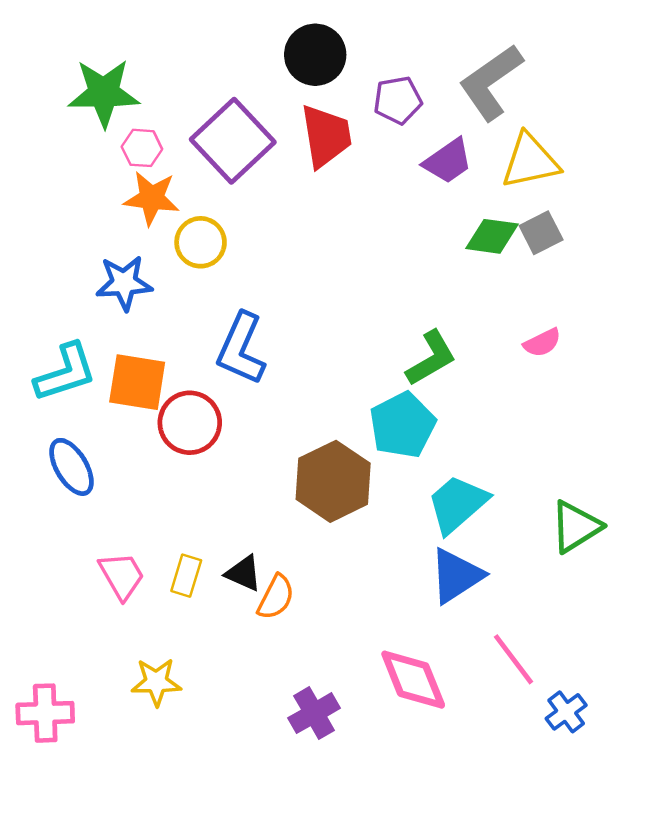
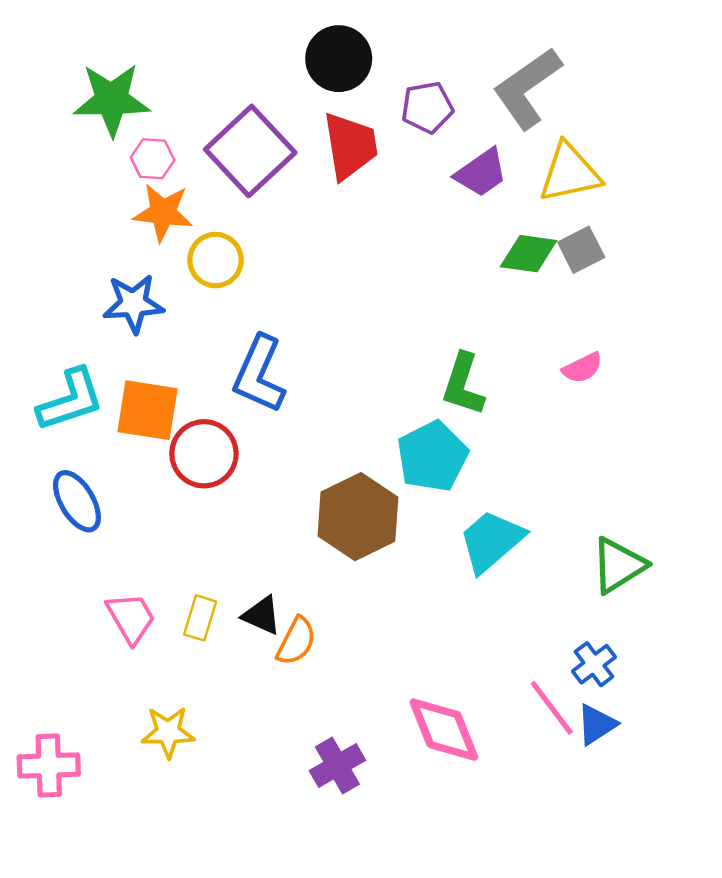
green L-shape: (431, 358) -> (463, 384), turned 138
blue triangle: (456, 576) -> (597, 724), moved, size x0.7
blue cross: (566, 712) -> (594, 664), moved

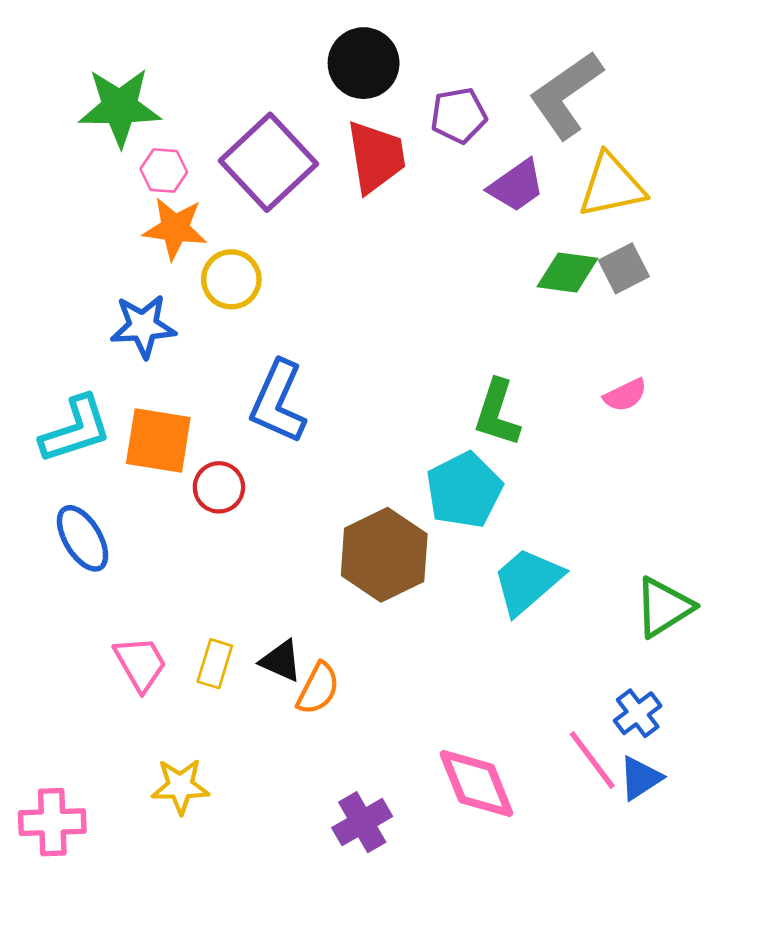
red circle: (204, 454) -> (219, 487), size x0.7

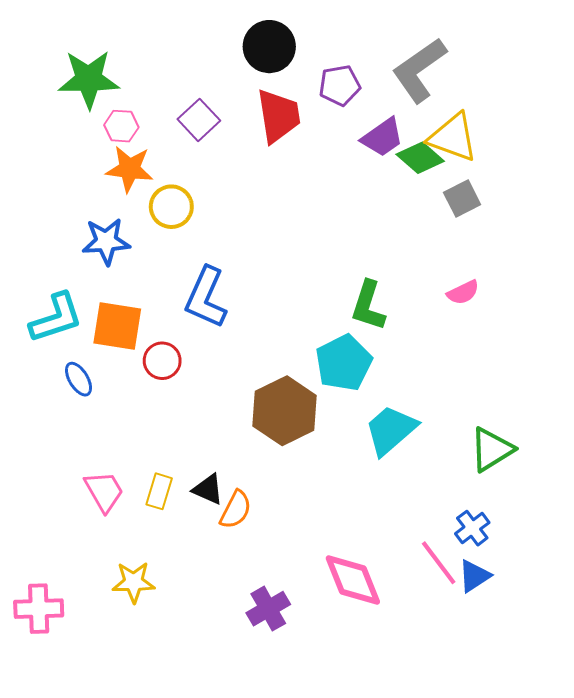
purple square: (269, 162) -> (199, 120), size x0.6
yellow triangle: (611, 186) -> (453, 137), turned 32
green diamond: (567, 272) -> (420, 158), moved, turned 33
blue ellipse: (83, 538) -> (79, 379), moved, size x0.7

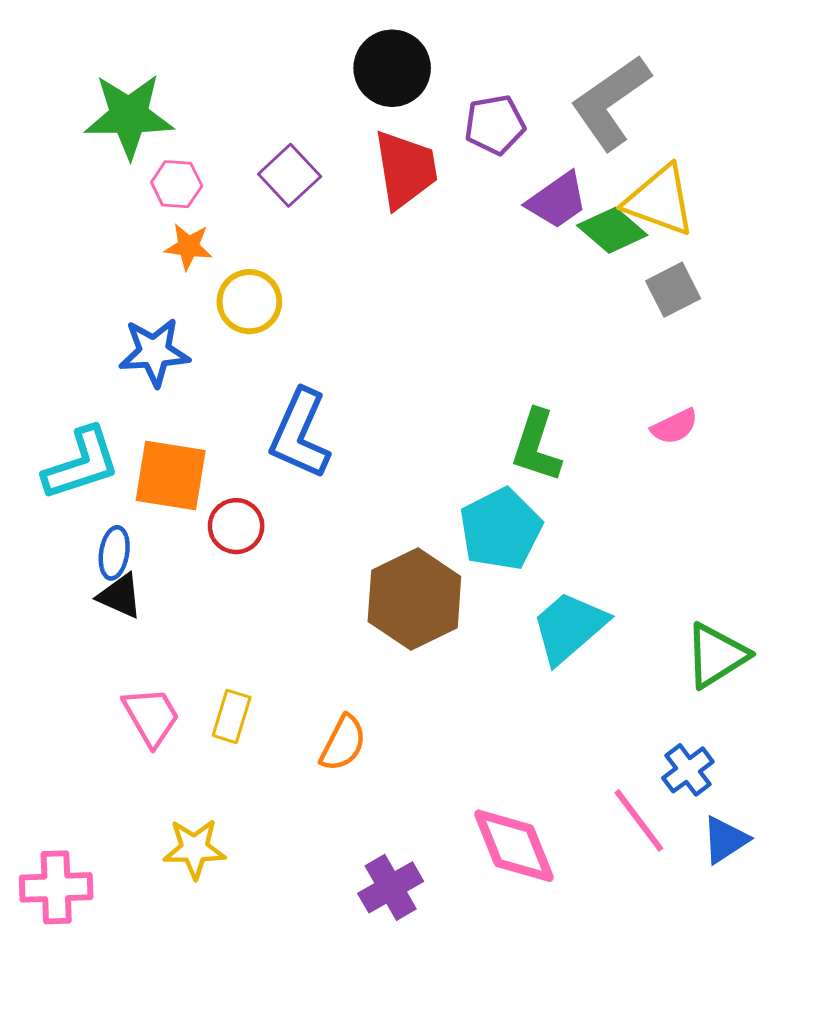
orange star: (130, 169) -> (188, 247), size x0.7
blue ellipse: (79, 379) -> (114, 553), turned 40
black triangle: (208, 489) -> (120, 596), moved
blue triangle: (474, 576) -> (725, 840), moved

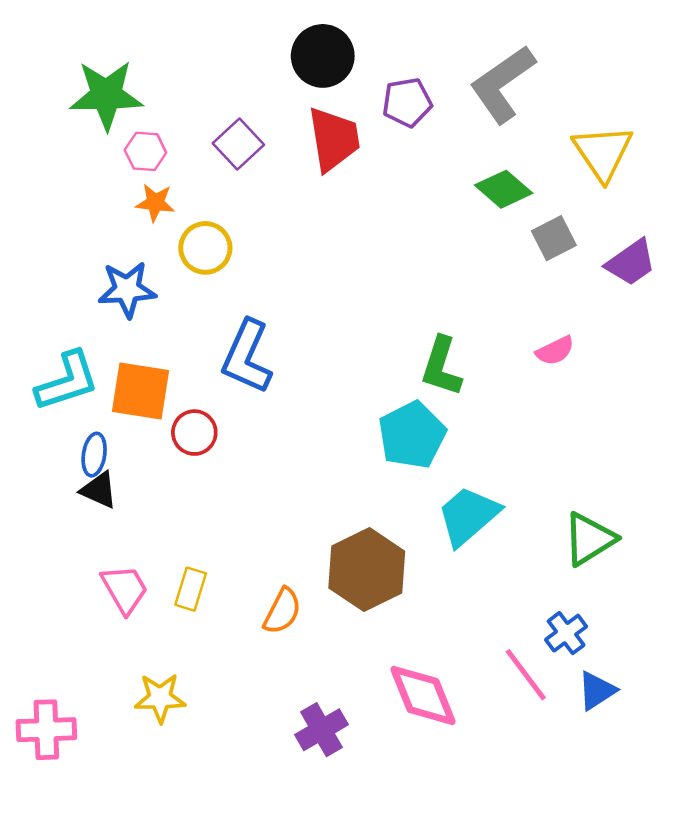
purple trapezoid: (557, 201) -> (631, 263), moved
yellow triangle: (660, 201) -> (603, 153), moved, turned 36
brown hexagon: (414, 599) -> (367, 570), moved

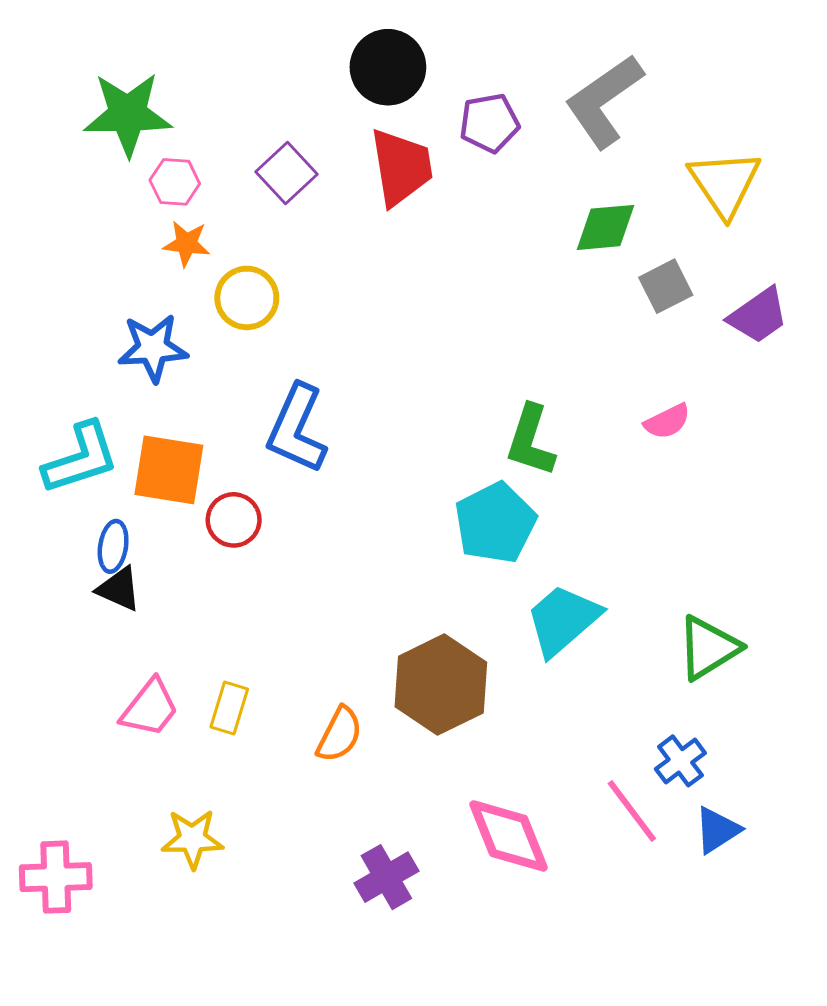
green diamond: (504, 189) -> (605, 227), turned -46
pink trapezoid: (125, 589) -> (150, 708), turned 68

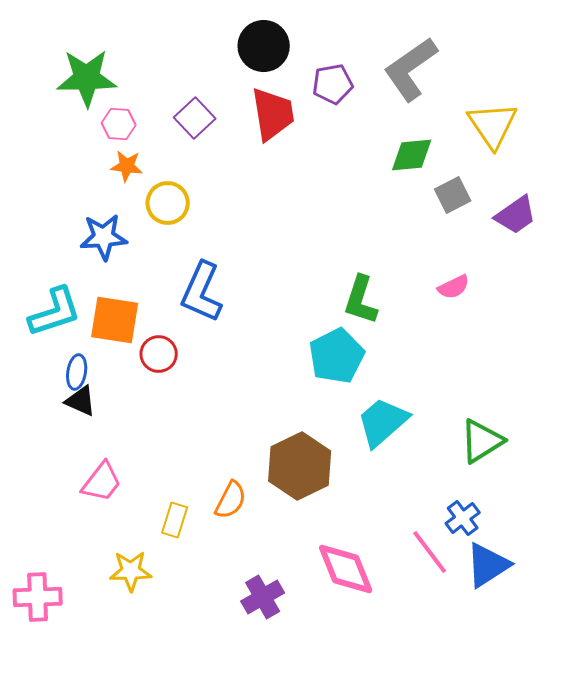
yellow rectangle: (229, 708) -> (175, 520), moved
blue triangle: (717, 830) -> (488, 565), size x1.4

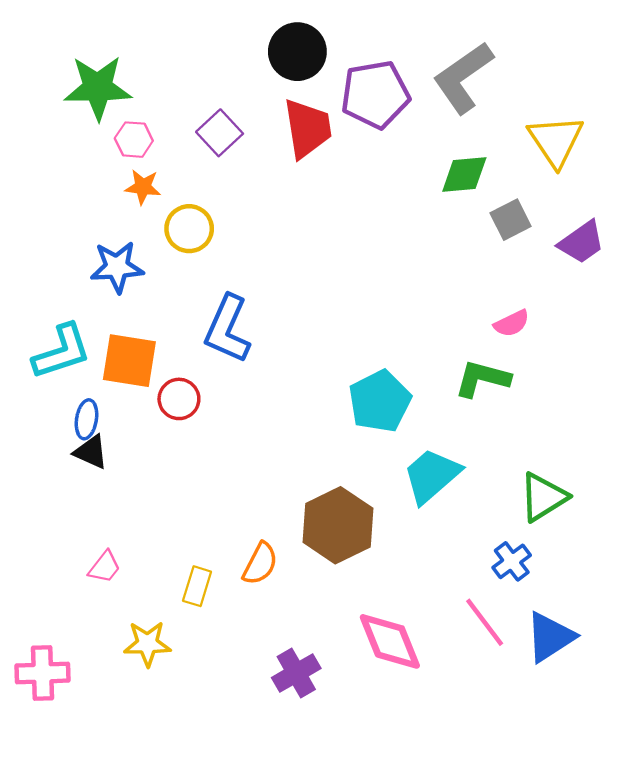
purple pentagon: (333, 84) -> (375, 94), size x1.5
green L-shape: (361, 300) -> (482, 379), moved, turned 87
pink trapezoid: (102, 482) -> (105, 567), moved, size x0.7
blue cross: (463, 518) -> (512, 561), moved

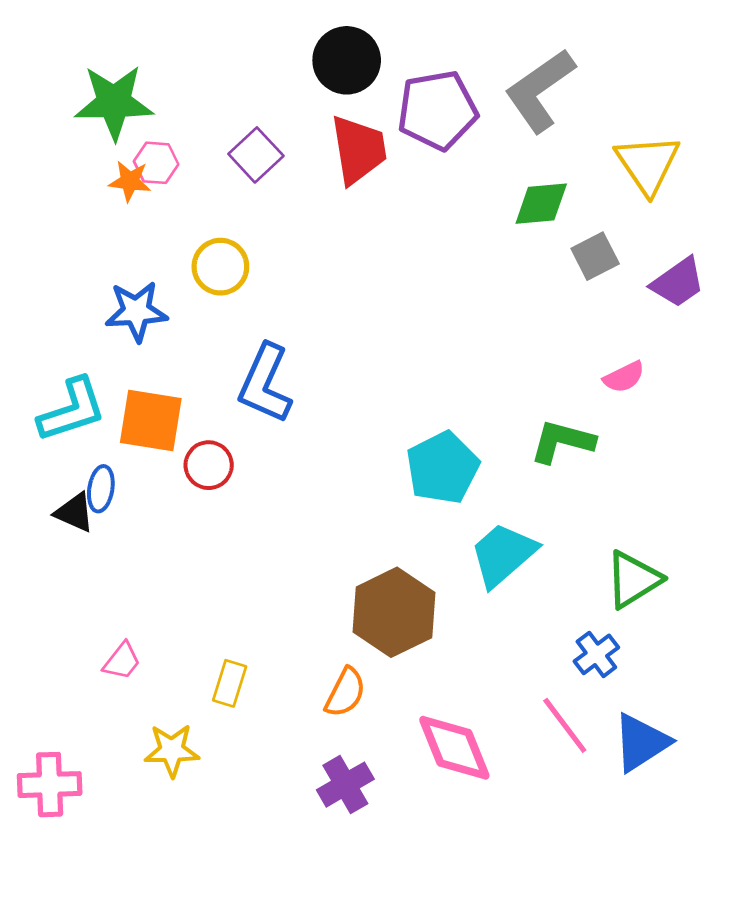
orange star: (143, 187) -> (130, 181), moved
pink semicircle: (512, 323) -> (624, 377), moved
black triangle: (91, 452) -> (75, 512), moved
orange semicircle: (260, 564) -> (345, 693), moved

